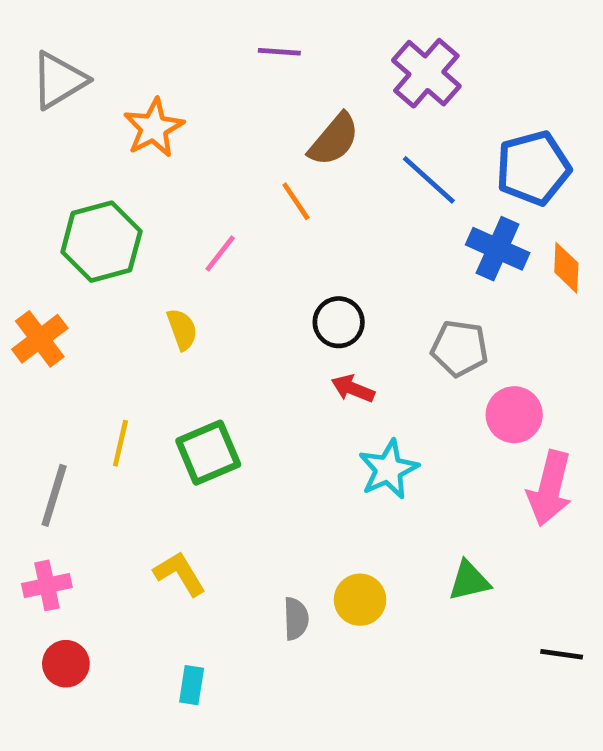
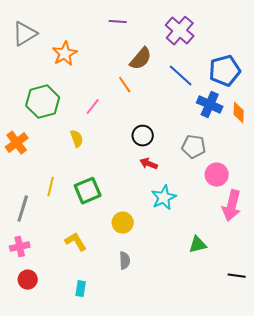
yellow circle: (360, 600) -> (123, 223), moved

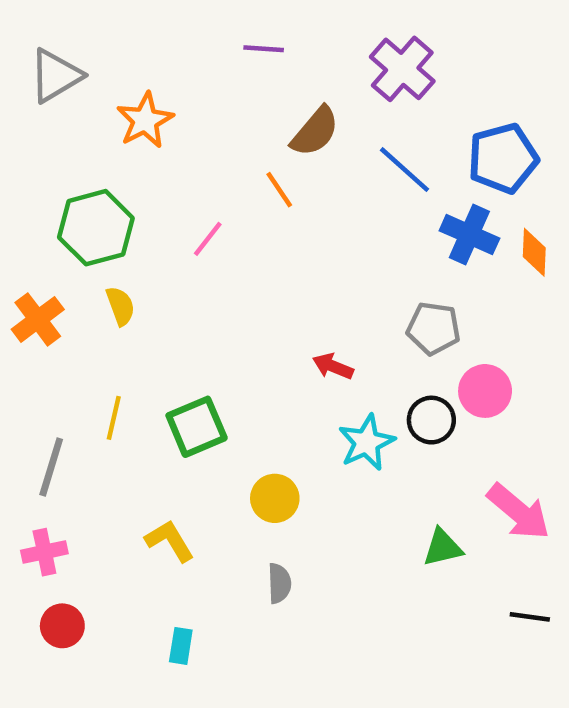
black circle: (143, 136) -> (431, 420), moved
yellow semicircle: (77, 139) -> (120, 306), moved
pink arrow: (232, 206) -> (519, 512), moved, turned -64

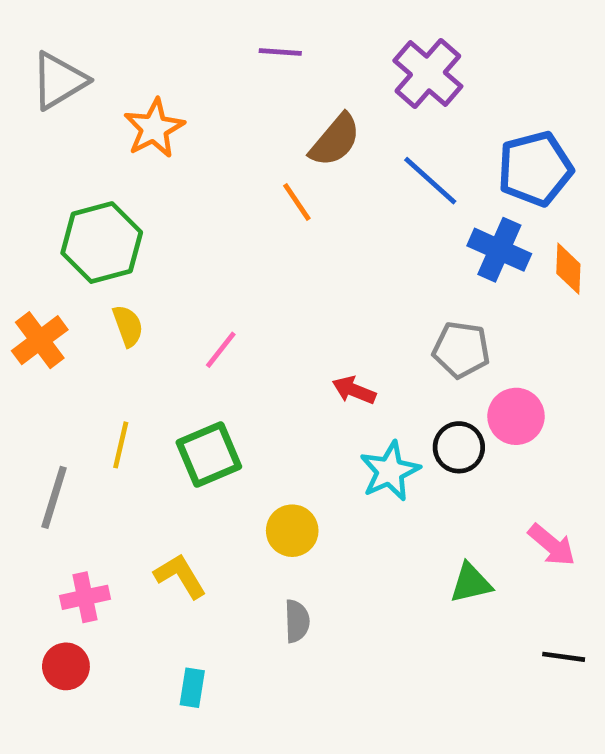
pink line: (208, 239) -> (221, 350), moved
pink arrow: (519, 512) -> (552, 545), size x0.7
pink cross: (44, 552) -> (85, 597), moved

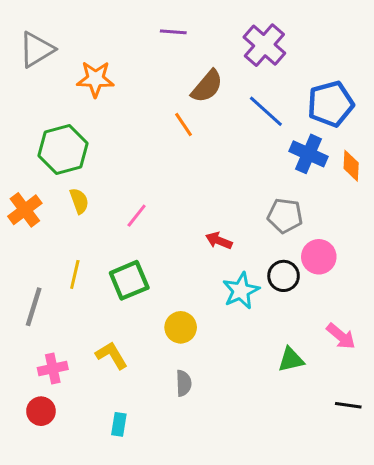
orange star: (154, 128) -> (95, 79), turned 30

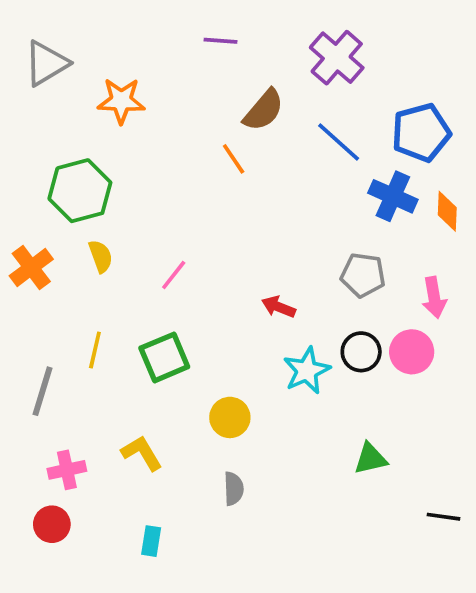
pink circle: (319, 257) -> (412, 352), moved
pink arrow: (341, 336) -> (434, 297), moved, turned 40

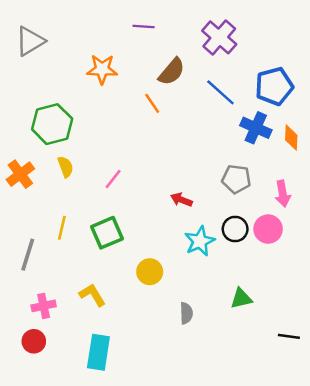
orange star: (121, 101) -> (102, 69), moved
gray semicircle: (234, 489) -> (186, 313), moved
cyan rectangle: (151, 541) -> (98, 352), size x1.8

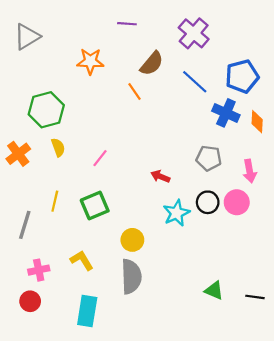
green triangle: (241, 299) -> (214, 290), moved, turned 36
gray semicircle: (186, 313) -> (131, 277), moved, size x1.8

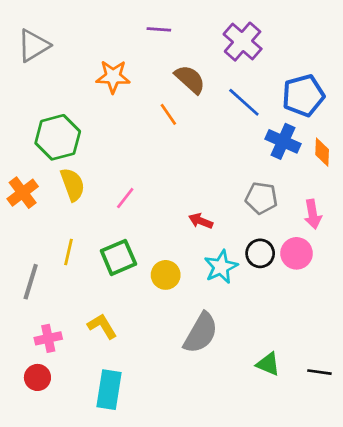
brown semicircle: (152, 63) -> (190, 79), turned -88
yellow semicircle: (58, 147) -> (73, 185), size x1.4
yellow circle: (132, 240) -> (166, 275), moved
gray semicircle: (131, 277) -> (201, 333), moved, turned 32

